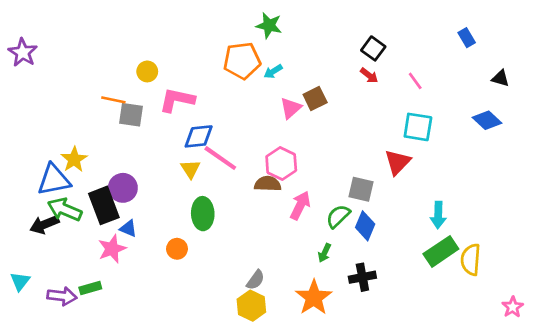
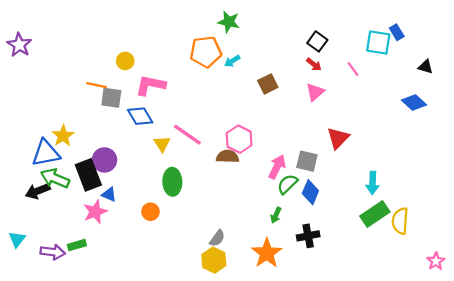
pink triangle: (291, 108) -> (315, 92), moved
cyan square: (418, 127) -> (378, 43), moved
blue diamond: (199, 136) -> (140, 116), moved, turned 65
pink arrow: (300, 205) -> (277, 167), moved

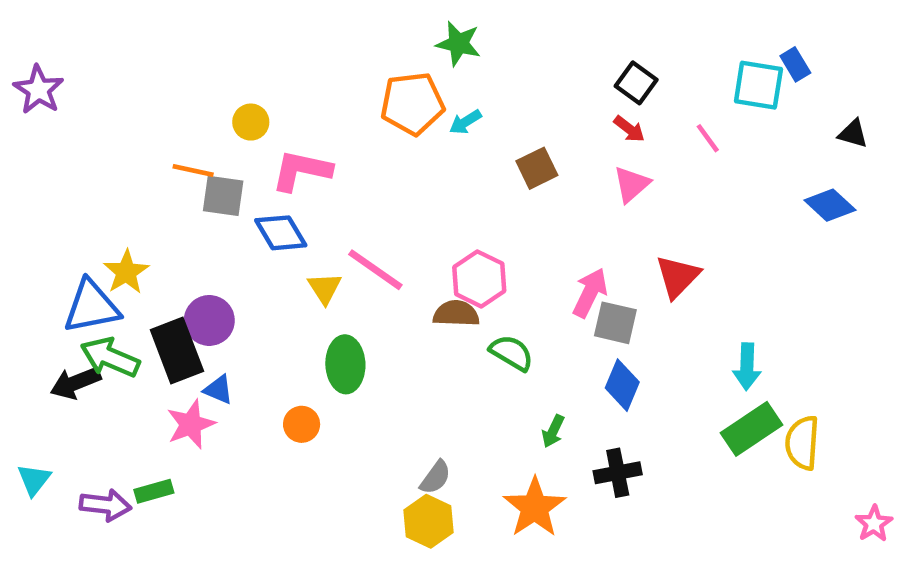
pink arrow: (277, 167) -> (590, 293), moved
green semicircle: (287, 184) -> (512, 353), moved, turned 75

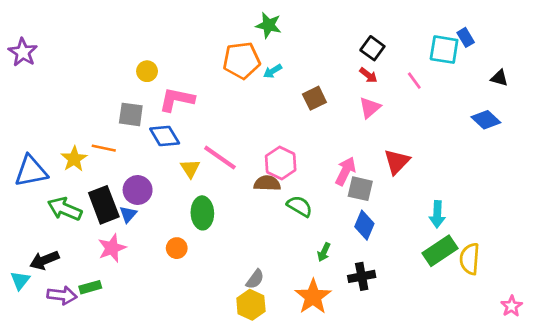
orange line: (193, 170) -> (104, 148), moved
blue triangle: (92, 307) -> (31, 171), moved
purple circle: (209, 320) -> (138, 190), moved
black arrow: (75, 383) -> (44, 260), moved
blue triangle: (218, 390) -> (128, 214), moved, turned 48

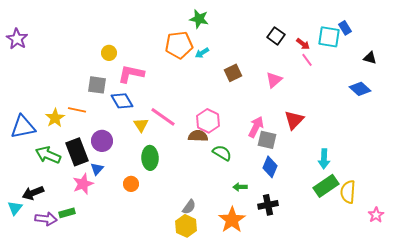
red arrow: (368, 75) -> (303, 44), moved
blue triangle: (128, 214) -> (97, 169), moved
green arrow: (324, 252) -> (240, 187), turned 64
pink star: (512, 306) -> (376, 215), moved

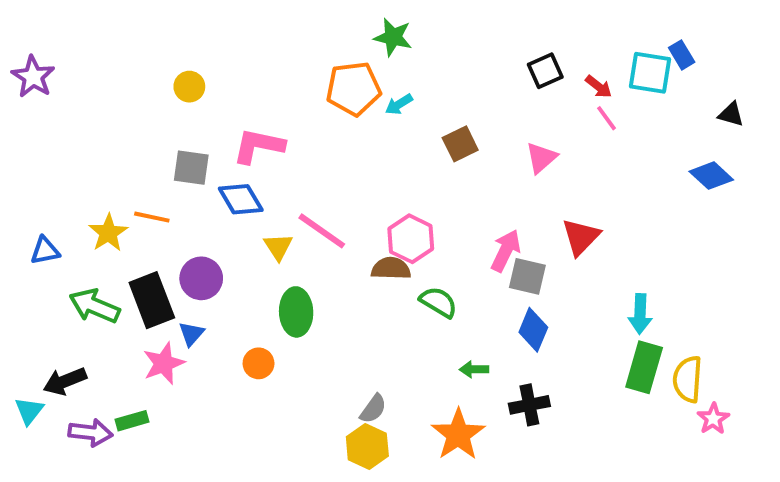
black square: (276, 36) -> (545, 71), turned 30
yellow circle: (109, 53) -> (189, 87), moved
blue triangle: (23, 127) -> (45, 251), size x0.6
green rectangle: (326, 186) -> (644, 367), turned -40
pink star: (376, 215) -> (713, 419), moved

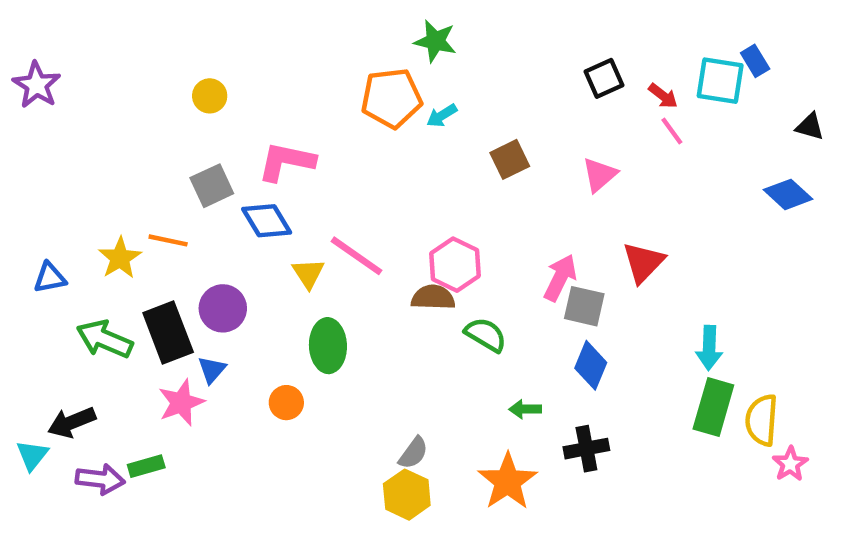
gray square: (191, 168) -> (212, 186), turned -33

